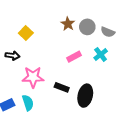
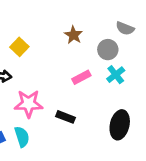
gray circle: (87, 27) -> (108, 50), moved
gray semicircle: (108, 32) -> (125, 28), moved
black ellipse: (85, 96) -> (120, 125), moved

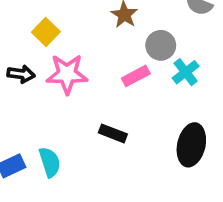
gray circle: (108, 50) -> (161, 45), moved
pink star: (29, 104) -> (67, 74), moved

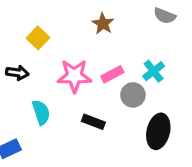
gray circle: (161, 45) -> (133, 95), moved
pink star: (67, 74) -> (74, 76), moved
cyan semicircle: (50, 162) -> (41, 112), moved

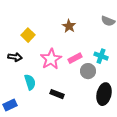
cyan cross: (154, 71) -> (101, 56), turned -32
pink star: (74, 76) -> (51, 59), turned -30
black rectangle: (93, 122) -> (57, 94), moved

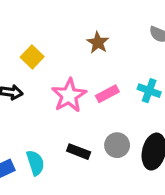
gray circle: (88, 71) -> (117, 145), moved
cyan semicircle: (30, 82) -> (35, 163), moved

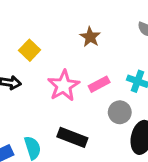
gray circle: (117, 145) -> (120, 112), moved
black rectangle: (79, 152) -> (72, 137), size x1.4

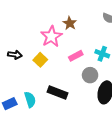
yellow square: (30, 50) -> (40, 60), moved
pink star: (64, 86) -> (51, 36), moved

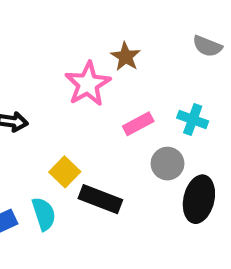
yellow square: (40, 60) -> (65, 172), moved

